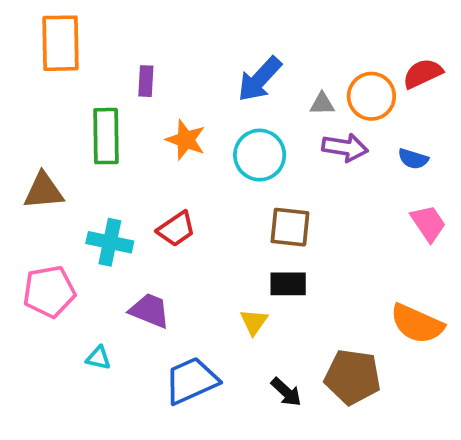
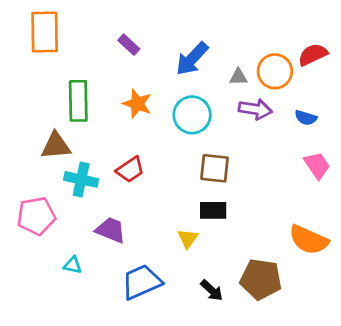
purple rectangle: (146, 81) -> (129, 45), moved, turned -50
brown triangle: (43, 191) -> (56, 146), moved

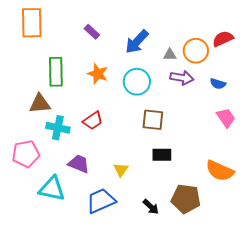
black rectangle: (213, 210) -> (162, 155), moved
yellow triangle: (188, 238) -> (121, 170), moved
cyan triangle: (73, 265) -> (52, 189), size x2.0

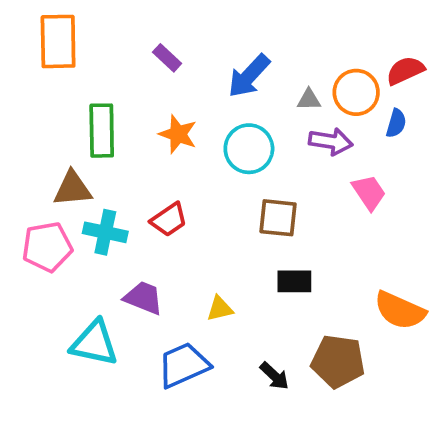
blue semicircle: (218, 84) -> (396, 123), moved, turned -91
pink trapezoid: (226, 118) -> (369, 192), moved
pink pentagon: (26, 154) -> (47, 247), moved
yellow triangle: (121, 170) -> (220, 309), turned 42

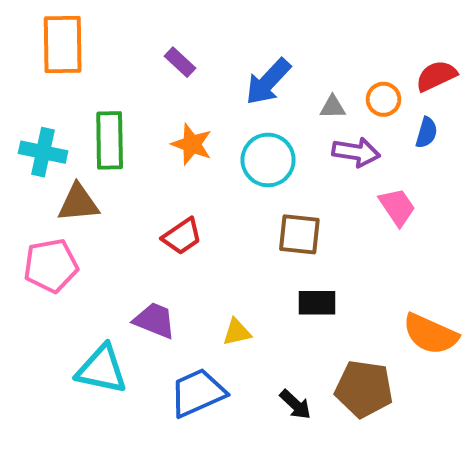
orange circle: (356, 92) -> (383, 99), size x0.7
cyan cross: (105, 232) -> (43, 152), moved

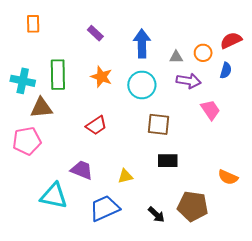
orange rectangle: (63, 45) -> (33, 24), size x0.6
blue arrow: (268, 82) -> (142, 44), turned 136
orange semicircle: (430, 334) -> (228, 177), size x0.7

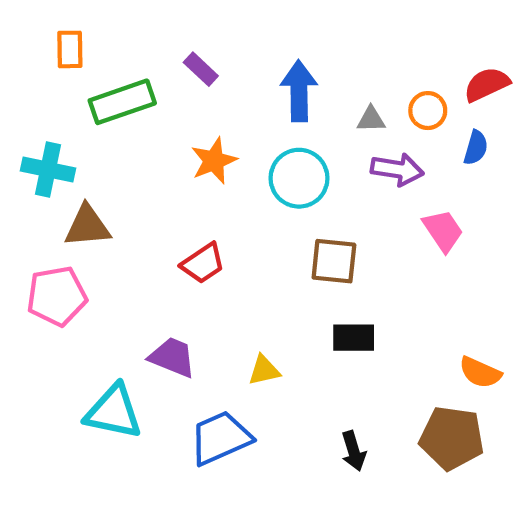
green rectangle: (58, 75) -> (122, 102), moved, turned 72
orange star: (101, 77) -> (214, 161), turned 30
brown pentagon: (193, 206) -> (452, 438), moved
black arrow: (156, 215) -> (354, 451), moved, turned 30

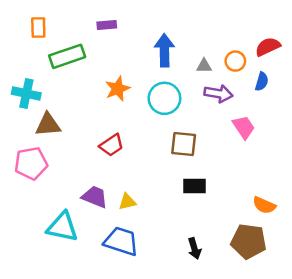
purple rectangle: (201, 69) -> (107, 25), moved, turned -48
yellow triangle: (264, 370) -> (127, 202), moved
blue trapezoid: (220, 438) -> (121, 241), turned 42

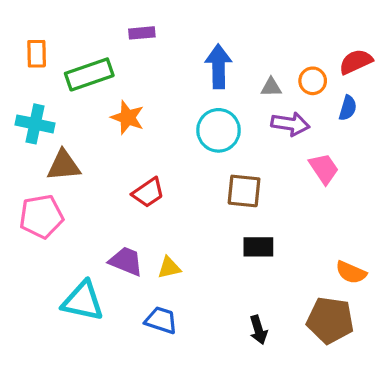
orange rectangle: (38, 27) -> (37, 54), moved
orange star: (118, 89) -> (128, 118), moved, turned -30
blue trapezoid: (121, 241) -> (161, 320), size x0.7

